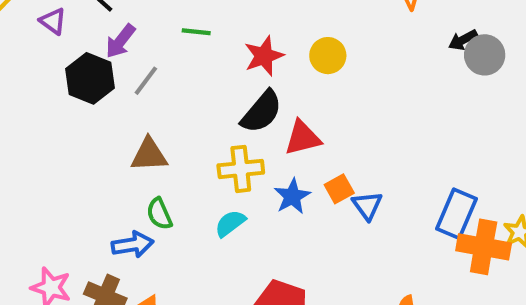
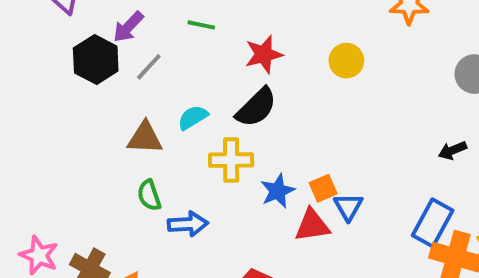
black arrow: (463, 40) -> (452, 150), moved
yellow circle: (328, 56) -> (346, 61), moved
red triangle: (303, 138) -> (312, 225), moved
cyan semicircle: (230, 223) -> (193, 118), moved
blue arrow: (133, 245) -> (188, 224), moved

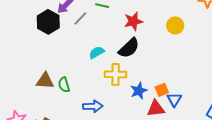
gray line: (149, 67) -> (80, 19), moved
brown triangle: (145, 138) -> (45, 81), moved
green semicircle: (149, 195) -> (64, 85), moved

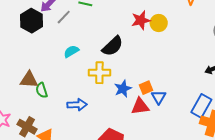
red star: (133, 21) -> (141, 20), moved
cyan semicircle: (97, 52) -> (71, 51), moved
green semicircle: (64, 85) -> (42, 90), moved

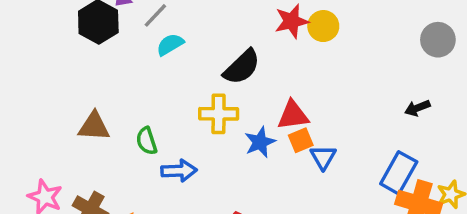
cyan semicircle: (71, 51) -> (170, 44), moved
green semicircle: (42, 90) -> (147, 141), moved
red triangle: (140, 106) -> (293, 115), moved

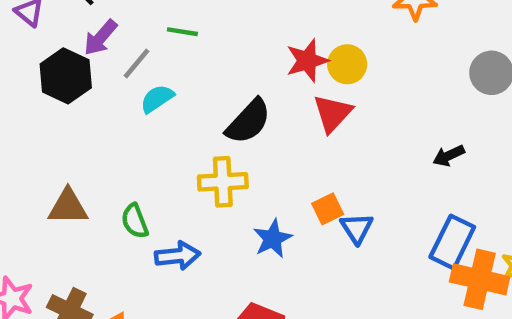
black arrow: (417, 108) -> (449, 156), moved
red triangle: (293, 115) -> (333, 113), moved, turned -36
blue star: (260, 142) -> (273, 239), moved

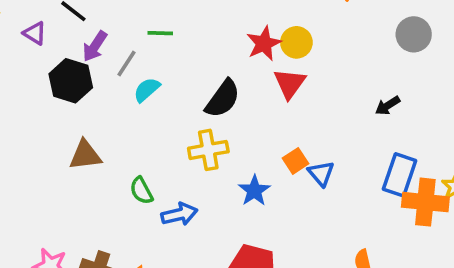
brown triangle: (68, 207) -> (85, 155), moved

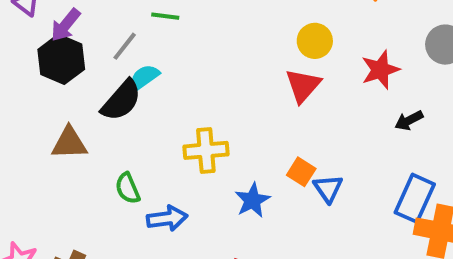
red star: (264, 43) -> (380, 70), moved
purple arrow: (95, 46) -> (66, 25), moved
black semicircle: (223, 99) -> (121, 100), moved
orange square: (296, 161) -> (301, 172), turned -30

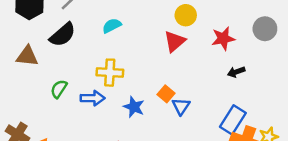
cyan semicircle: (144, 77) -> (112, 26), moved
green semicircle: (128, 188) -> (59, 89), turned 48
blue star: (252, 200) -> (134, 107), turned -30
blue arrow: (167, 218) -> (93, 98), moved

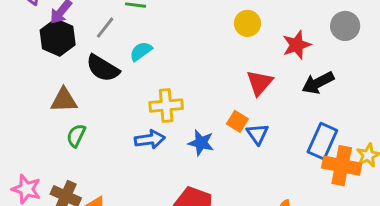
cyan semicircle: (112, 26) -> (141, 51), moved
black semicircle: (63, 35) -> (103, 68), turned 80
red triangle: (175, 41) -> (259, 83), moved
black arrow: (236, 72) -> (318, 83), size x1.5
green semicircle: (59, 89) -> (76, 136), moved

